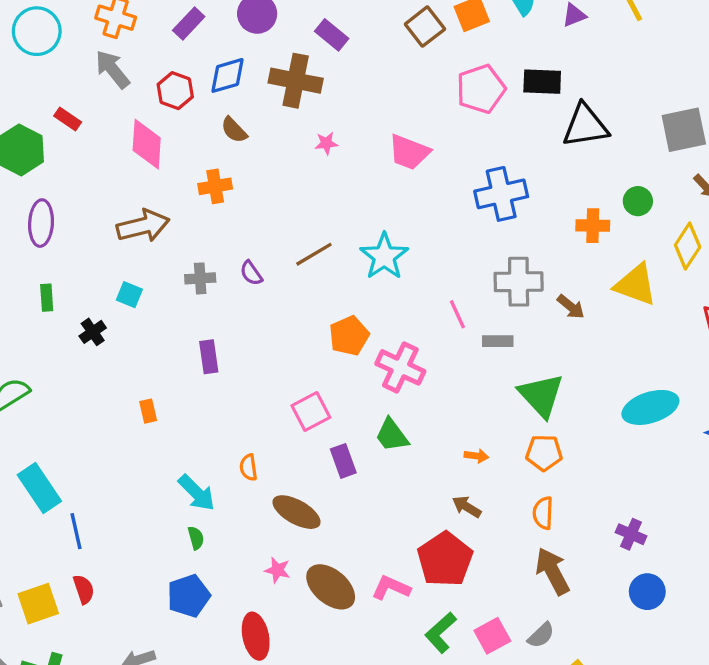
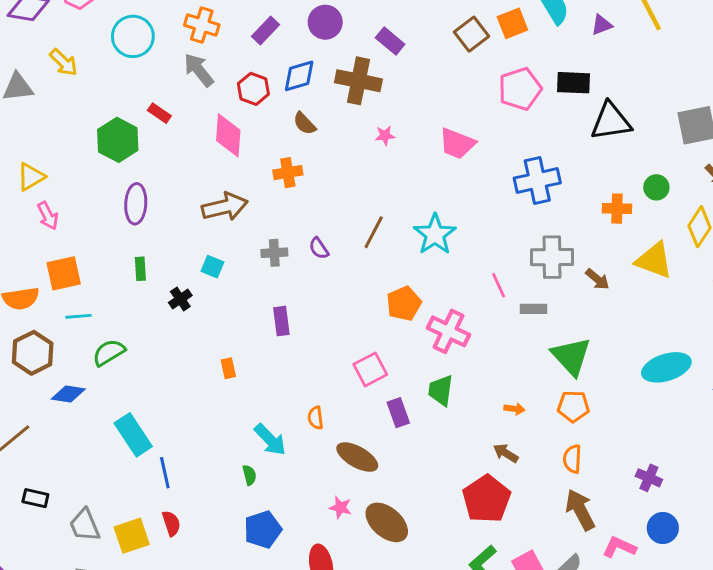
brown line: (314, 254) -> (374, 232), turned -32
green trapezoid: (392, 435) -> (441, 390), turned 44
green semicircle: (196, 538) -> (249, 475), moved
pink L-shape: (391, 588) -> (619, 547), moved

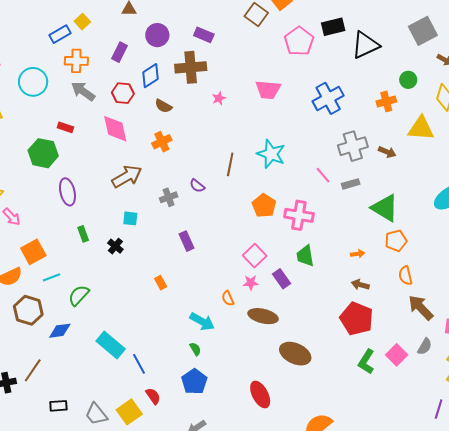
pink star: (340, 508) -> (251, 283), moved
blue pentagon: (263, 530) -> (194, 382), moved

